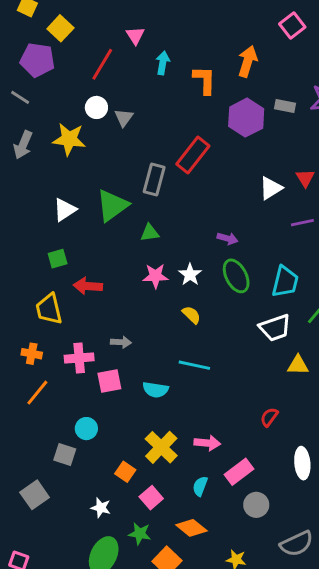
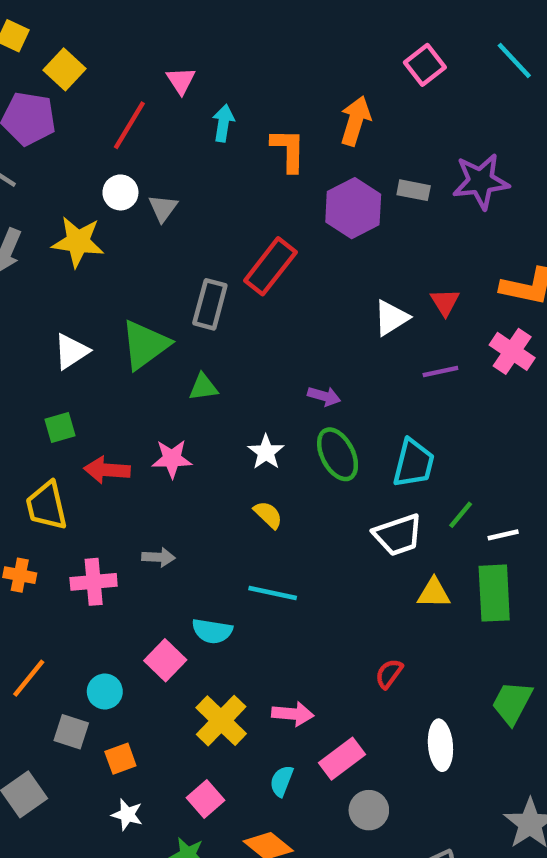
pink star: (155, 276) -> (172, 459), moved
pink square: (109, 381) -> (165, 660), moved, turned -35
orange line: (37, 393) -> (29, 678), moved
orange square: (125, 472) -> (120, 759), moved, turned 36

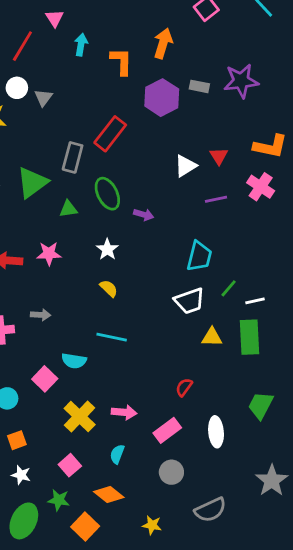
green ellipse: (338, 454) -> (107, 194), moved
pink rectangle: (342, 759) -> (167, 430), moved

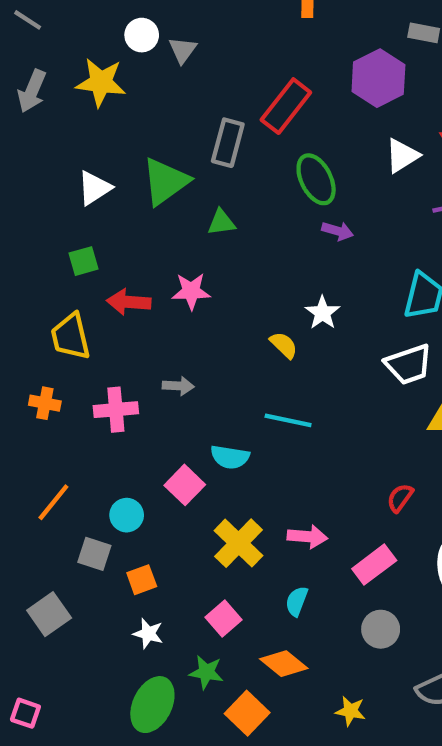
purple hexagon: (162, 98) -> (378, 78), moved
green ellipse: (107, 194) -> (316, 179), moved
white star: (107, 249) -> (322, 313), moved

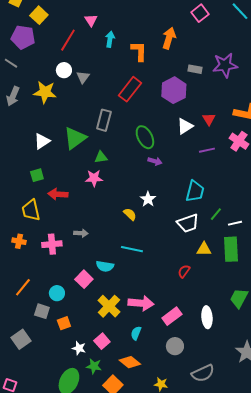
red rectangle: (286, 106) -> (130, 89), moved
pink star: (191, 291) -> (94, 178), moved
red semicircle: (400, 498) -> (184, 271), moved
pink arrow: (307, 537) -> (141, 303), size x1.4
white star: (148, 633) -> (79, 348), moved

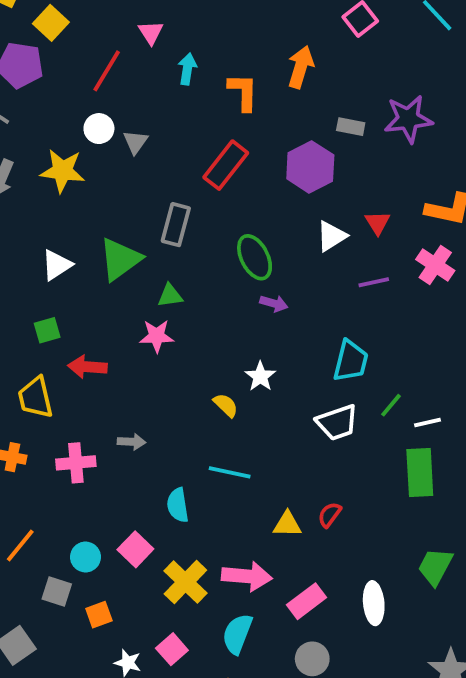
yellow triangle: (204, 249) -> (287, 524), moved
cyan semicircle: (105, 266) -> (178, 505), turned 72
pink square: (84, 279) -> (135, 549), moved
cyan semicircle: (136, 333) -> (237, 634), size x1.5

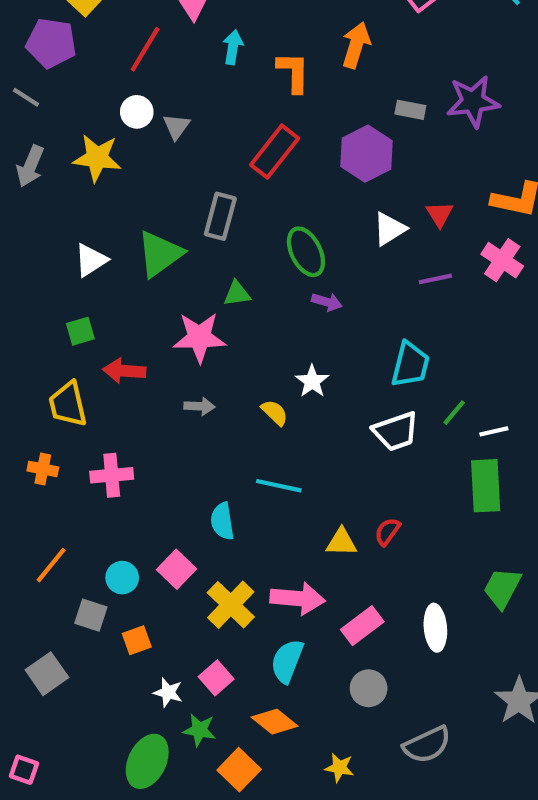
green triangle: (170, 296) -> (237, 294), moved
pink star: (157, 336) -> (199, 337), size x1.4
gray arrow: (132, 442) -> (199, 406), moved

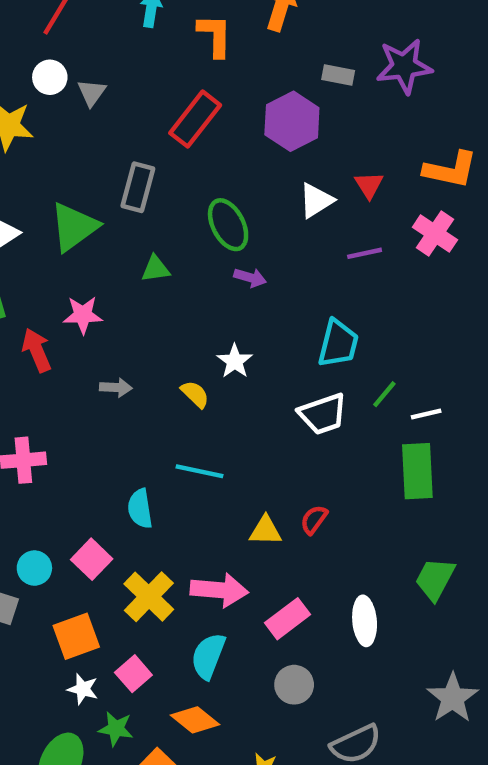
pink star: (199, 337) -> (83, 315), moved, size x0.7
red arrow: (124, 371) -> (37, 350), turned 63
orange square: (137, 640) -> (76, 636), moved, size x1.5

